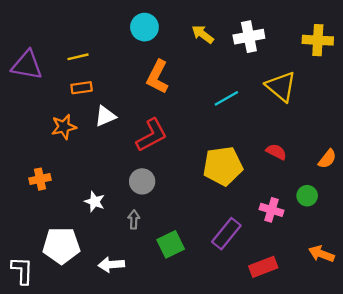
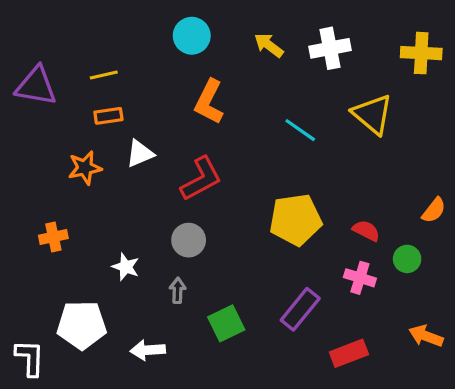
cyan line: (226, 98) -> (300, 130), turned 65
red semicircle: (276, 152) -> (366, 231), moved

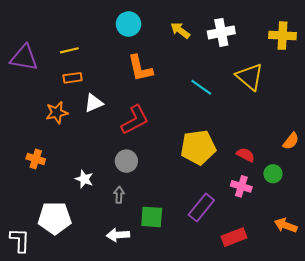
orange L-shape: (209, 102) -> (140, 68), turned -40
orange cross: (53, 237) -> (36, 159), turned 30
green square: (226, 323) -> (152, 217), turned 30
white arrow: (148, 350) -> (118, 235), moved

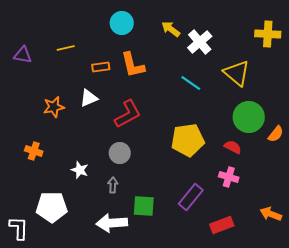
white cross: (221, 32) -> (200, 42), moved, turned -30
purple triangle: (24, 58) -> (23, 55), size x0.7
orange rectangle: (73, 78) -> (101, 67), moved
green circle: (273, 174) -> (249, 117), moved, size x1.8
white arrow: (118, 235) -> (112, 223), size x1.4

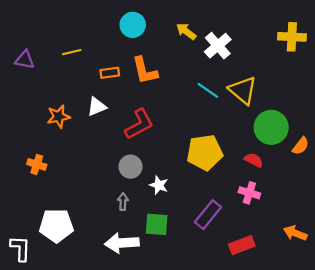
yellow triangle: (237, 73) -> (243, 90), moved
white star: (80, 170) -> (159, 185), moved

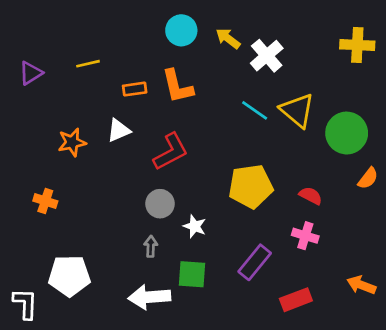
cyan circle: (133, 25) -> (181, 30), moved
purple triangle: (25, 60) -> (31, 73), turned -42
green circle: (271, 127) -> (347, 133), moved

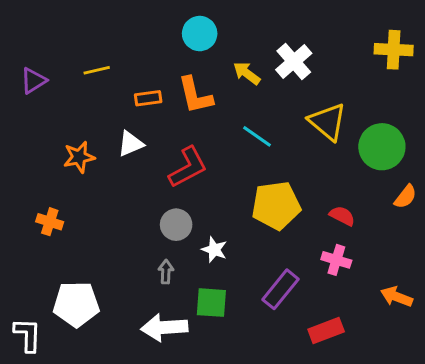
yellow arrow: (228, 38) -> (247, 73), moved
cyan line: (255, 110) -> (257, 136), moved
orange arrow: (361, 285) -> (397, 297), moved

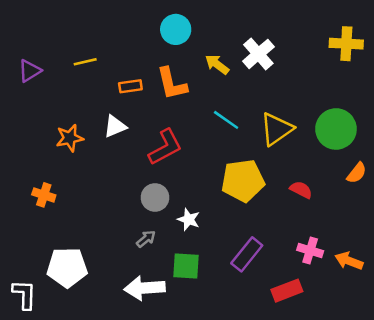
yellow triangle: (328, 122) -> (277, 129), moved, turned 45
pink cross: (336, 260) -> (310, 250), moved
gray arrow: (166, 272) -> (146, 239), turned 48

